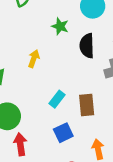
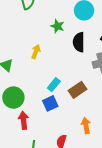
brown rectangle: (87, 105) -> (77, 90), turned 60
blue square: (63, 133) -> (50, 103), moved

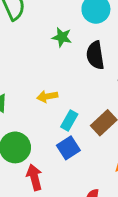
yellow arrow: (36, 52) -> (47, 96), moved, turned -112

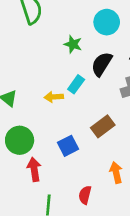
black semicircle: (95, 55) -> (102, 64), turned 35
cyan rectangle: (69, 121) -> (76, 84), moved

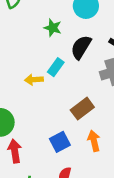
blue square: (68, 146) -> (60, 142), moved
orange arrow: (116, 173) -> (94, 141), moved

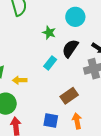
yellow arrow: (34, 80) -> (20, 80), moved
blue square: (60, 142) -> (51, 121), turned 35

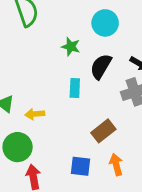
cyan rectangle: (50, 63) -> (75, 88), turned -32

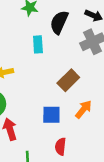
orange arrow: (116, 165) -> (83, 109), turned 60

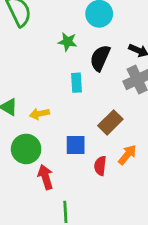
blue square: (51, 115) -> (76, 145), moved
red semicircle: (60, 147) -> (100, 166), moved

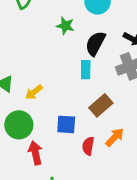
cyan rectangle: (77, 83) -> (86, 70), moved
yellow arrow: (39, 114) -> (34, 92), turned -30

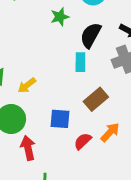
green star: (65, 26) -> (60, 17), turned -30
red semicircle: (88, 146) -> (83, 141), turned 36

